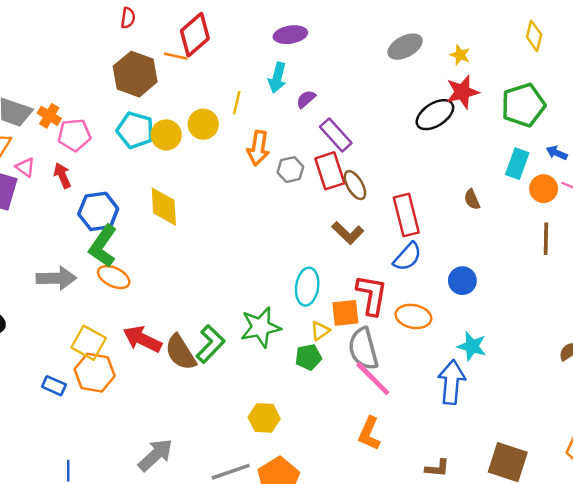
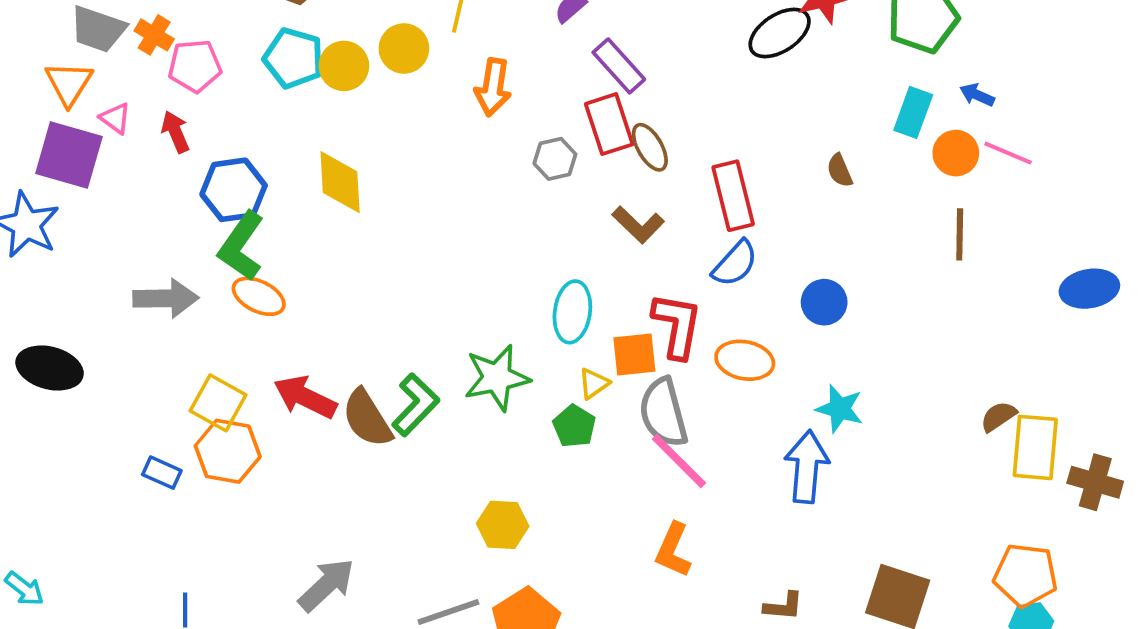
gray hexagon: (290, 170) -> (555, 159), moved
green pentagon: (308, 357) -> (574, 426), turned -30

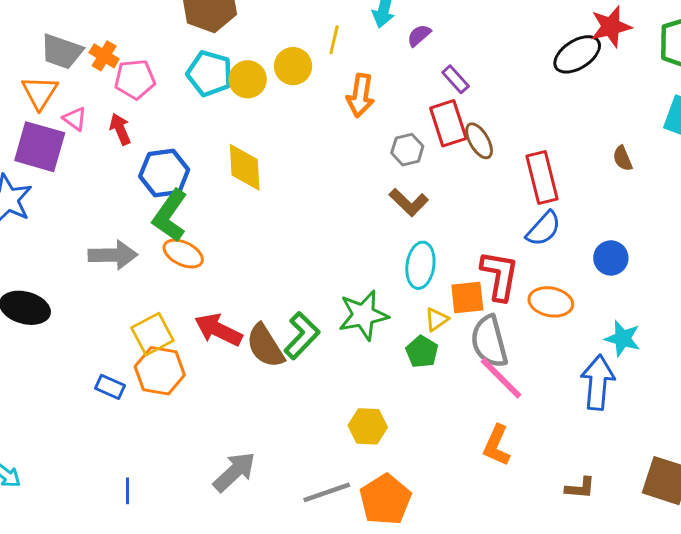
purple rectangle: (619, 66) -> (456, 79), size x0.7
brown L-shape: (638, 225) -> (409, 202), moved
yellow square: (218, 403) -> (152, 334), turned 33

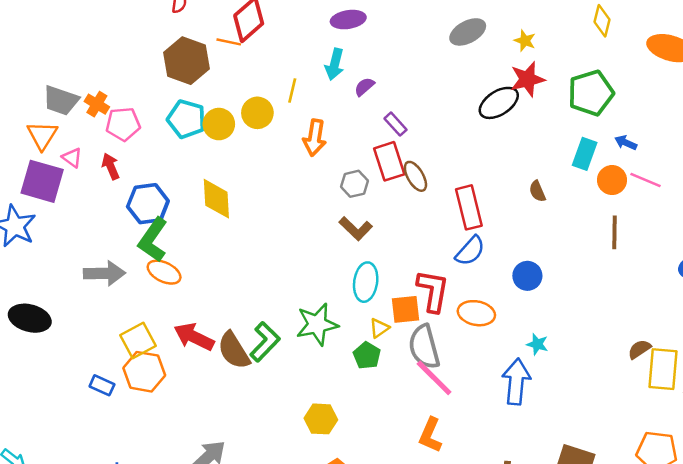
cyan star: (623, 339) -> (537, 344), size x0.7

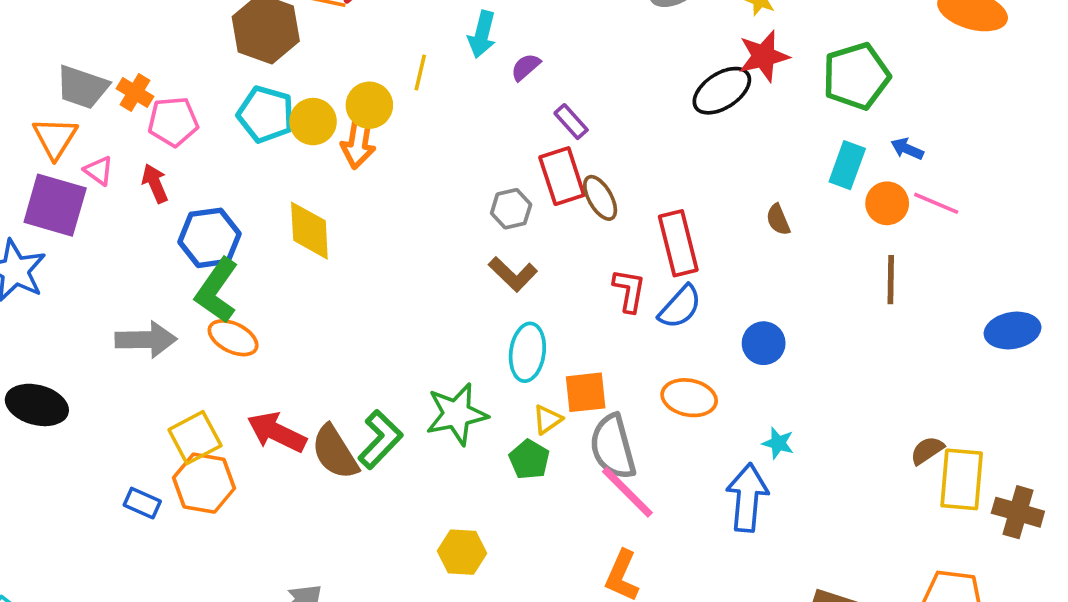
orange arrow: (315, 138) -> (358, 142), moved
red L-shape: (433, 291) -> (629, 291), moved, size x0.7

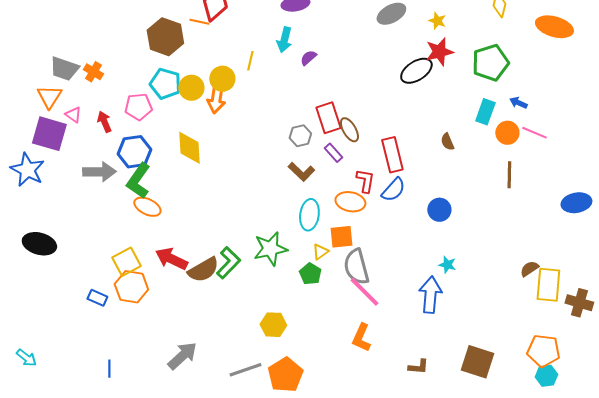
pink pentagon: (173, 122) -> (138, 107), moved
purple rectangle: (571, 122) -> (333, 153), moved
gray arrow: (146, 340) -> (99, 172), moved
orange ellipse: (689, 398) -> (350, 202), moved
brown semicircle: (335, 452) -> (203, 270), turned -88

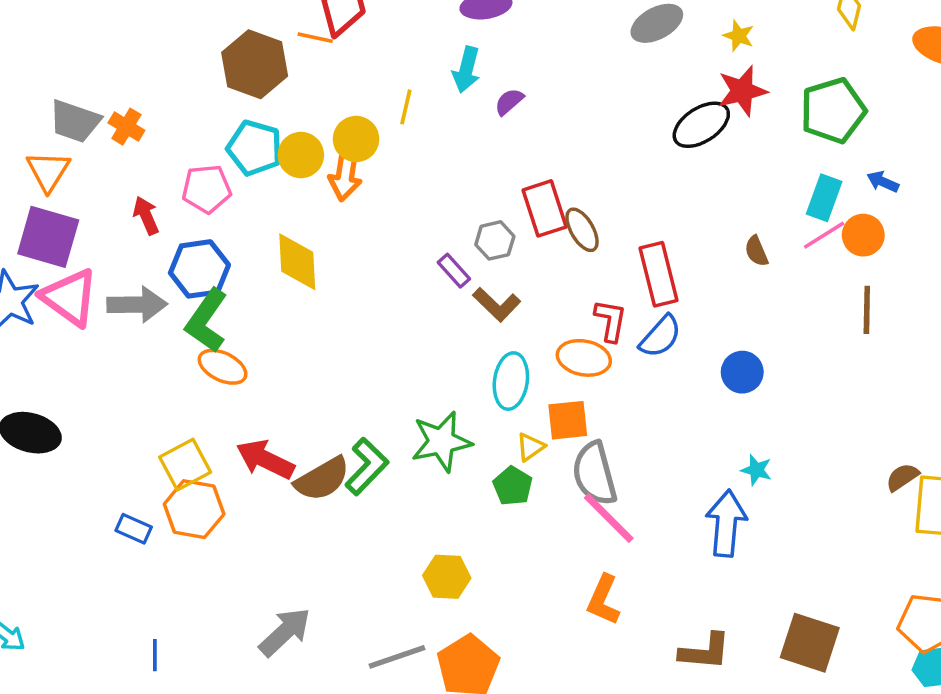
pink triangle: (73, 115) -> (70, 297), moved, size x2.0
pink line: (534, 133) -> (824, 235), moved, turned -55
purple rectangle: (333, 153) -> (454, 271), moved
brown L-shape: (418, 367) -> (705, 652), size x1.4

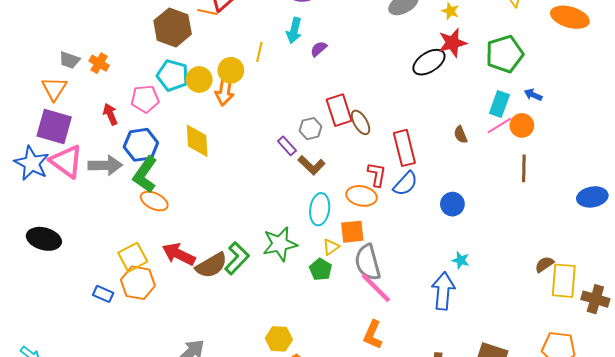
gray trapezoid: (75, 121) -> (69, 60), size x0.7
yellow hexagon: (447, 577) -> (279, 339), moved

